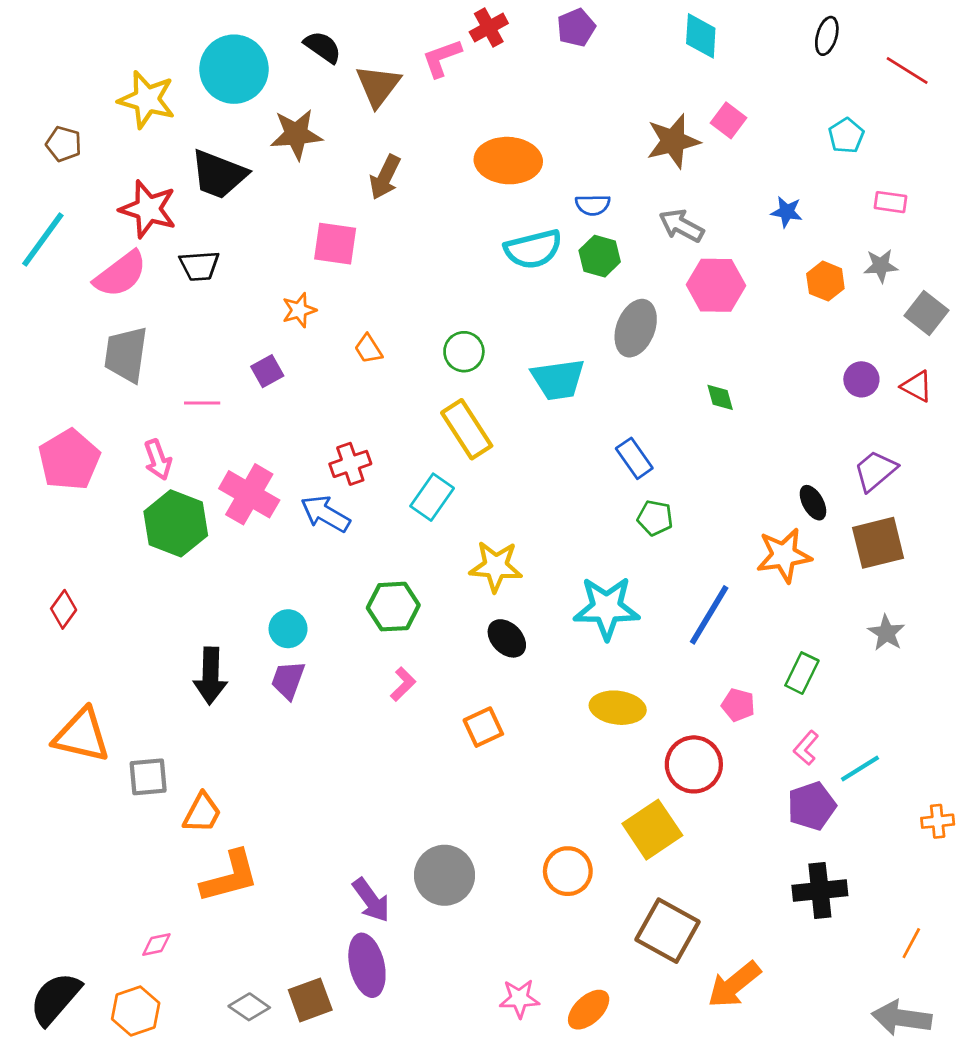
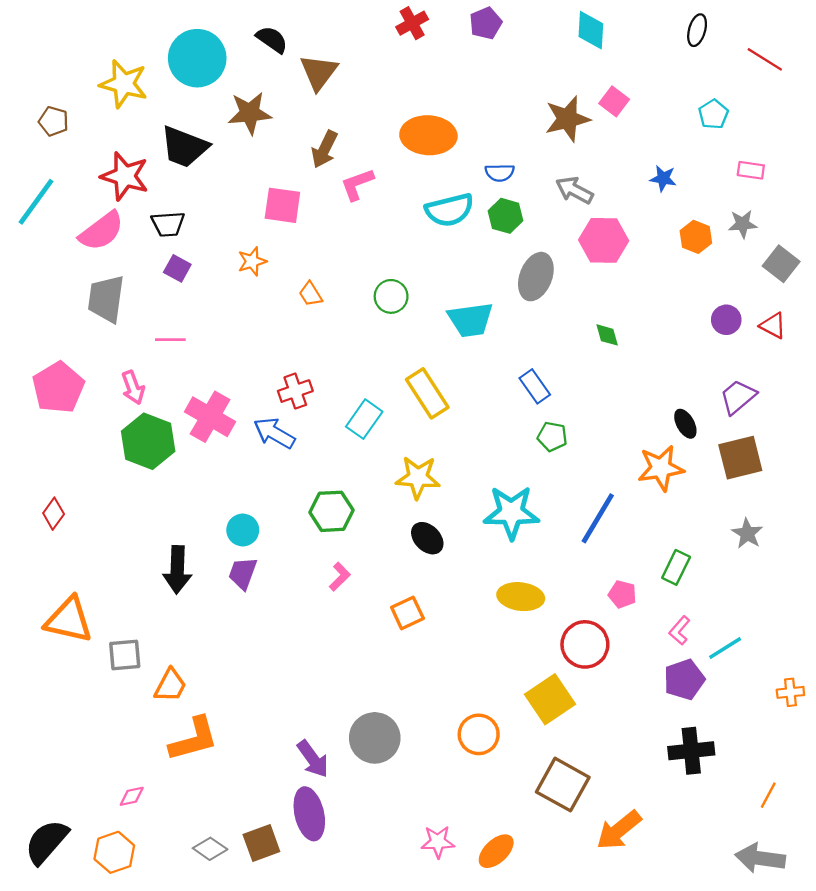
pink L-shape: (442, 58) -> (357, 184), moved
purple square: (267, 371) -> (177, 268), moved, turned -32
yellow rectangle: (467, 429) -> (427, 393), moved

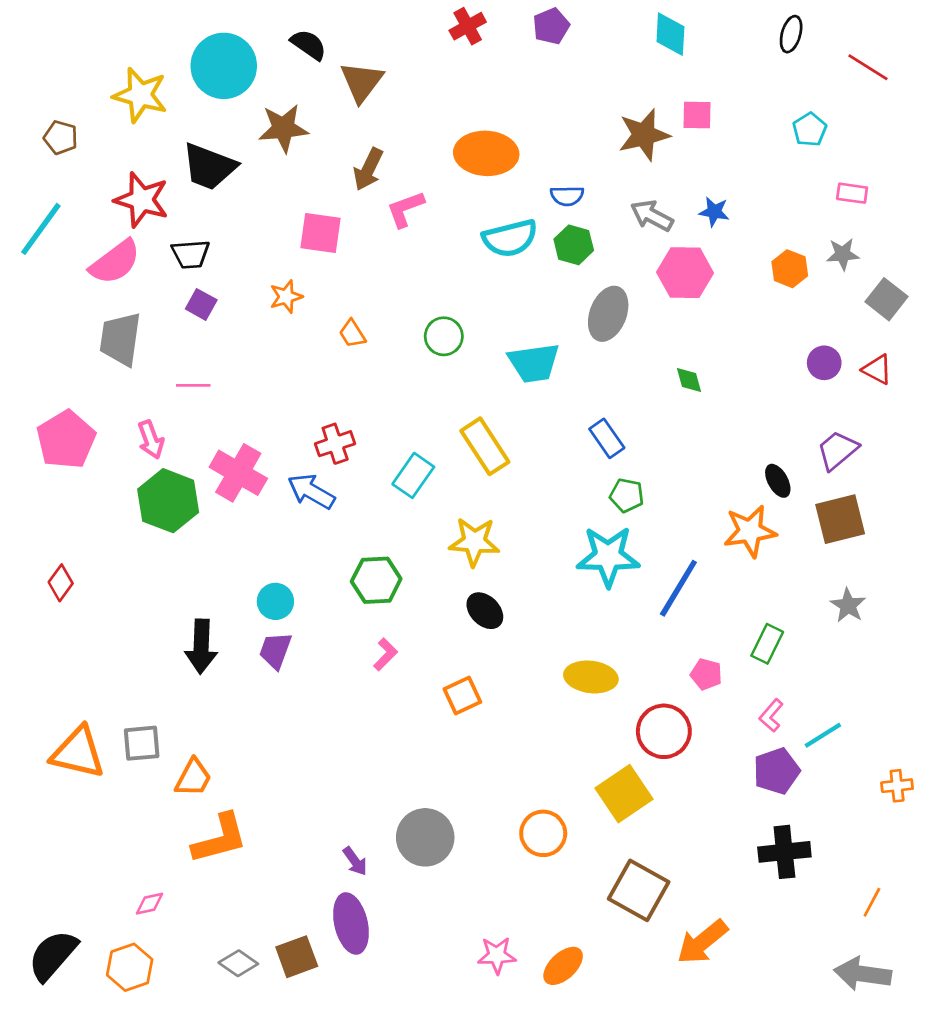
pink square: (614, 101) -> (697, 115), turned -36
blue star: (663, 178) -> (714, 212), moved
cyan star: (511, 512) -> (608, 556), moved
orange triangle: (69, 620) -> (78, 753), moved
purple arrow: (313, 759) -> (355, 861), size x0.7

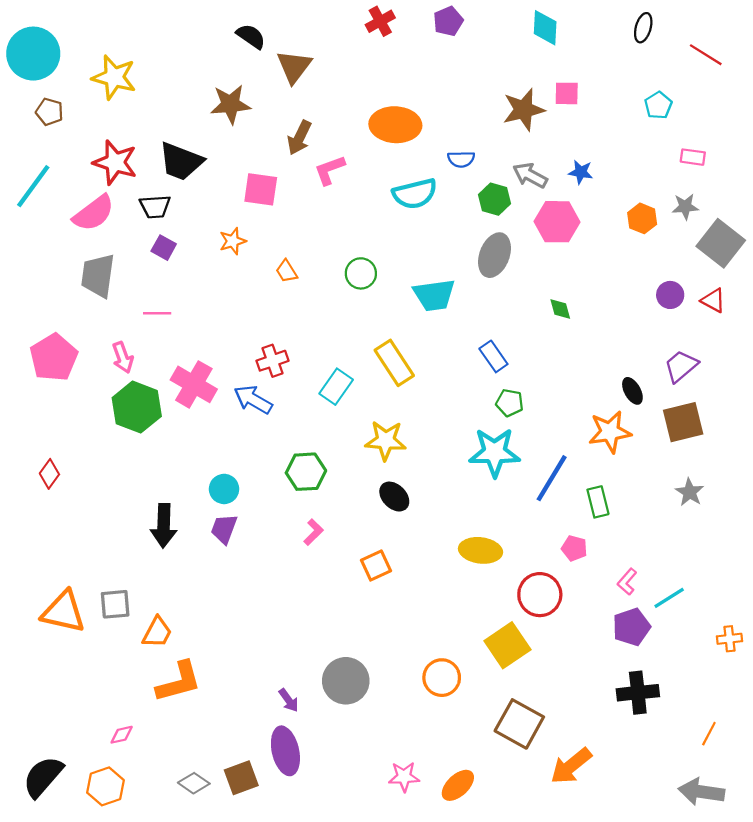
cyan circle: (224, 66) -> (33, 54), moved
black trapezoid: (209, 167) -> (181, 161), moved
green hexagon: (574, 245) -> (495, 199), moved
gray square: (886, 299) -> (721, 243), size x1.4
green rectangle: (767, 644) -> (598, 502), moved, turned -40

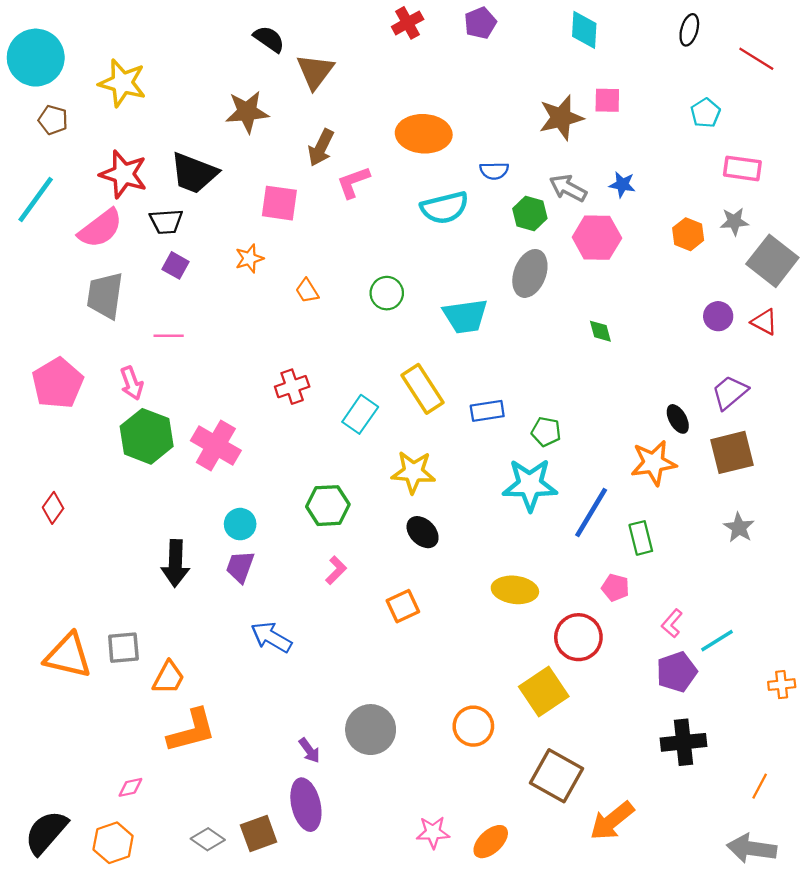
pink rectangle: (693, 157) -> (742, 168), size x1.4
blue rectangle: (493, 356) -> (487, 411), moved, turned -64
pink cross: (194, 384) -> (216, 446), moved
blue arrow: (253, 400) -> (271, 637), moved

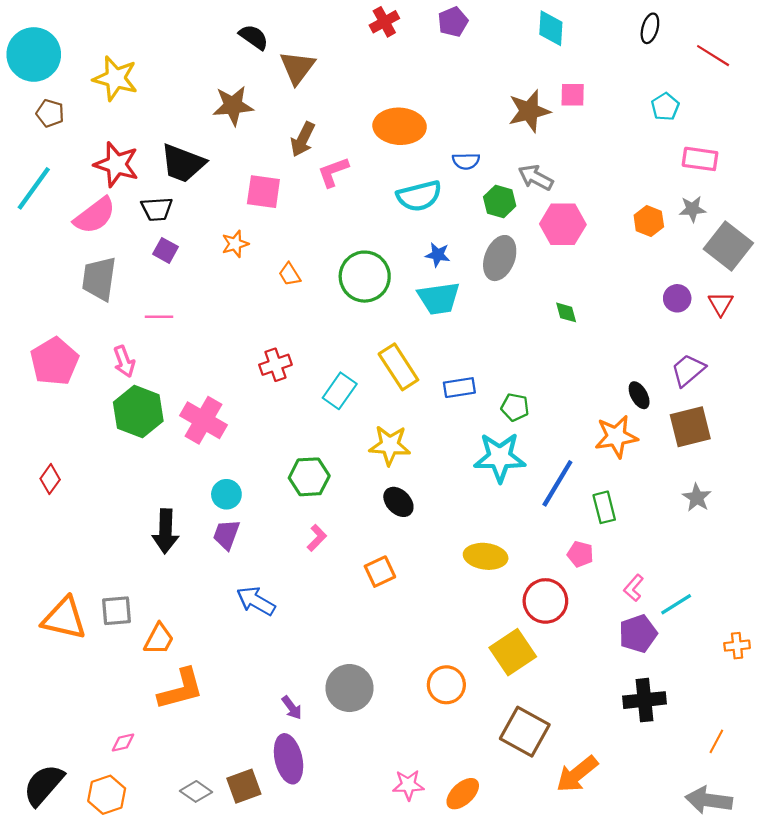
blue star: (622, 185) -> (438, 255), moved
green circle: (387, 293) -> (365, 277), size x1.6
red triangle: (764, 322) -> (721, 304), turned 32

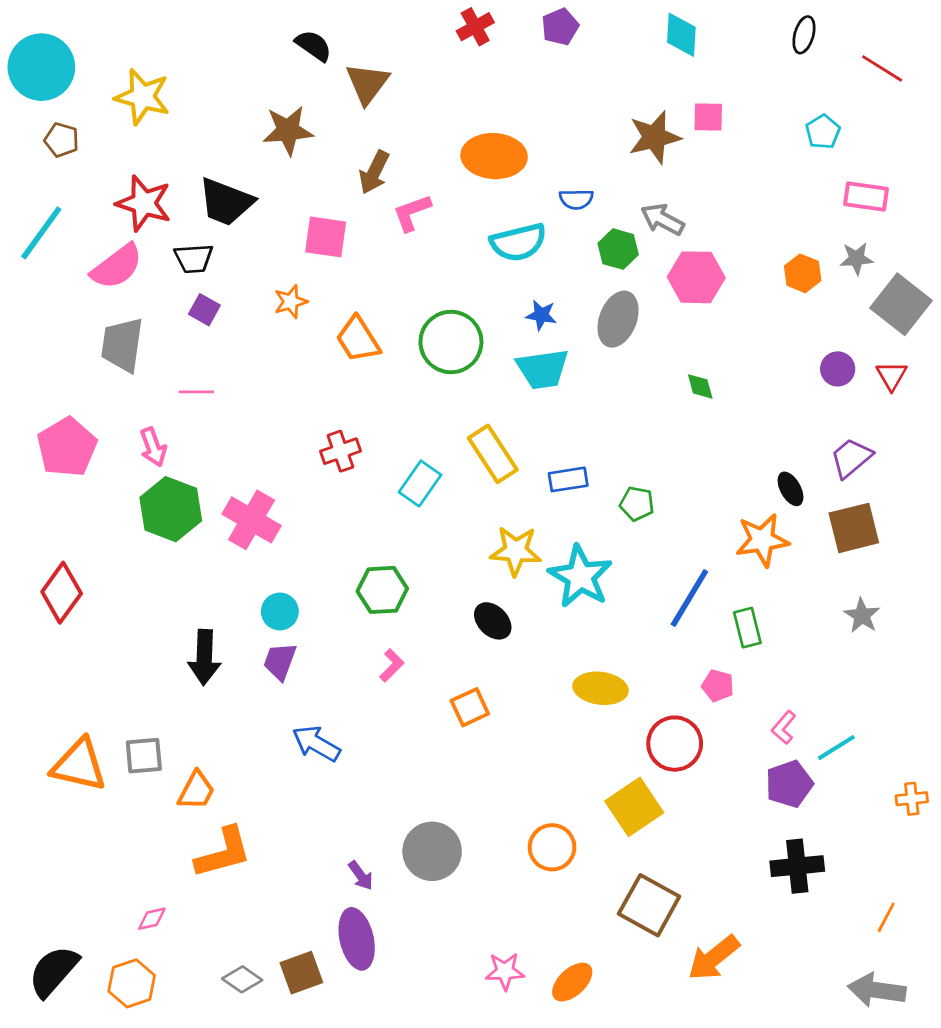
orange trapezoid: (290, 274) -> (358, 339), size x1.6
yellow star: (390, 445) -> (516, 551), moved
cyan star: (500, 457) -> (580, 576), moved, turned 30
red diamond: (50, 479) -> (62, 593), size x1.6

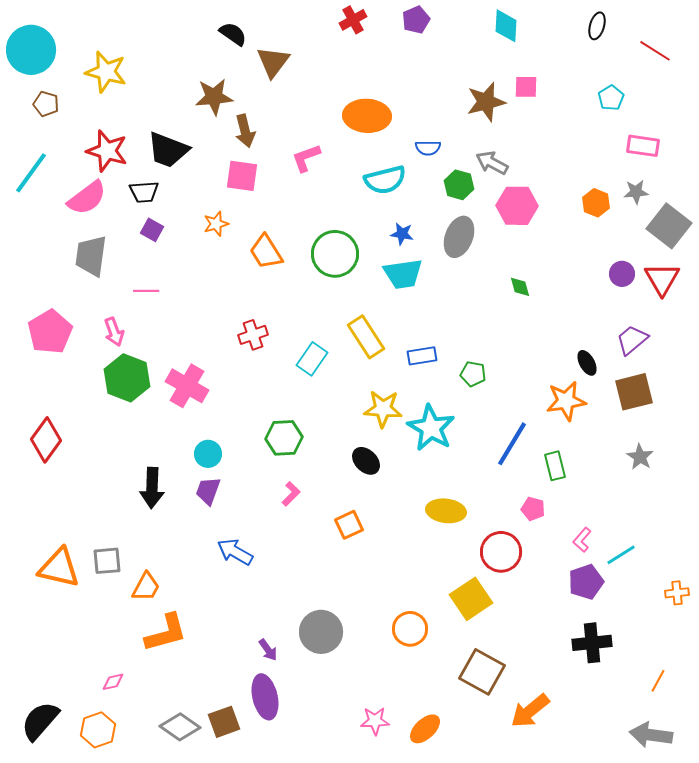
brown arrow: (374, 172) -> (245, 131), moved, turned -40
red triangle: (892, 376) -> (662, 279), size x1.5
gray diamond: (242, 979) -> (180, 727), size x1.4

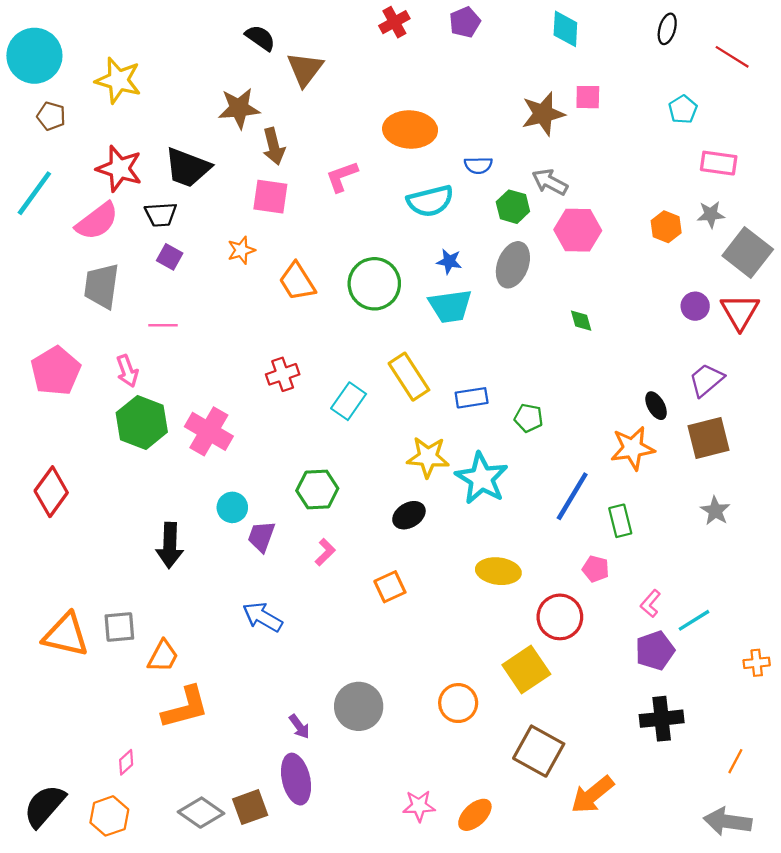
black ellipse: (366, 461) -> (409, 515), turned -76
purple trapezoid: (208, 491) -> (261, 536), moved
pink diamond: (113, 682) -> (126, 762), turned -30

